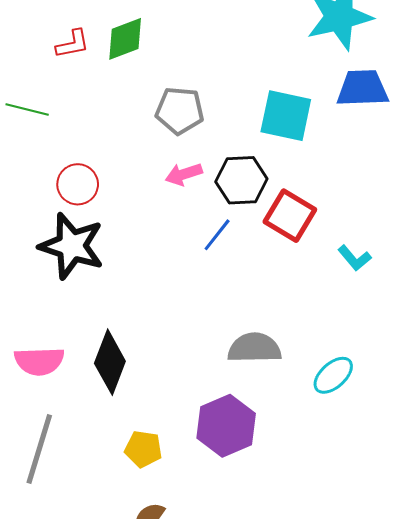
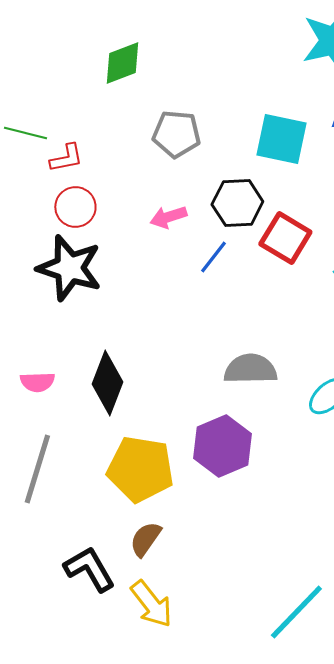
red L-shape: (73, 44) -> (66, 158), moved
pink arrow: (184, 174) -> (168, 217), moved
pink semicircle: (39, 361) -> (37, 382), size x0.7
yellow pentagon: (143, 449) -> (140, 469), size x1.8

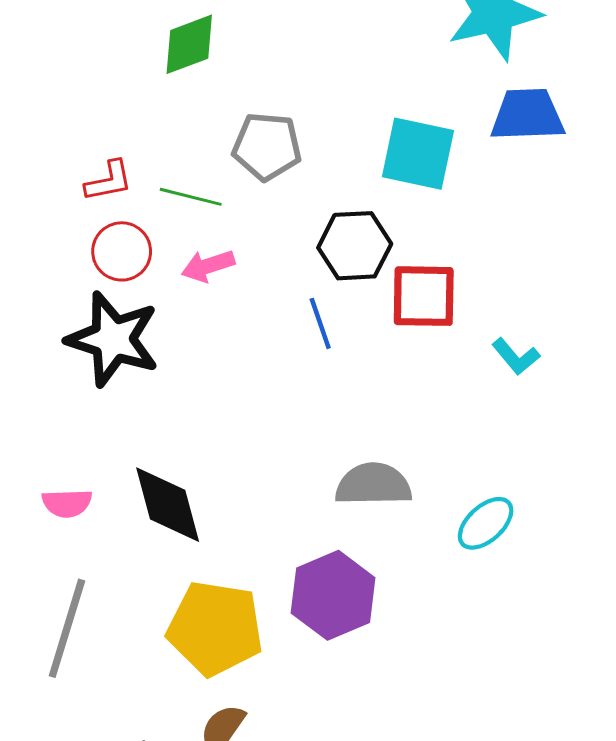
green line: (25, 133) -> (191, 197), moved
pink arrow: (168, 217) -> (208, 266), moved
red square: (285, 238) -> (424, 296), turned -30
blue line: (213, 257) -> (320, 323), turned -57
black diamond: (107, 383) -> (168, 505), turned -36

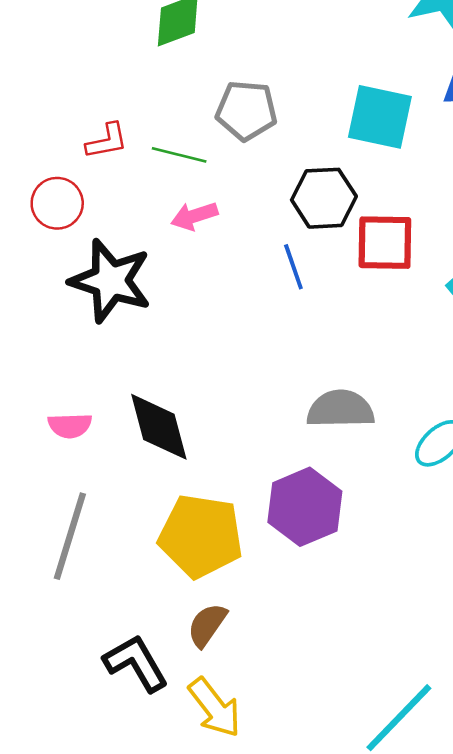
red circle: (122, 251) -> (57, 203), moved

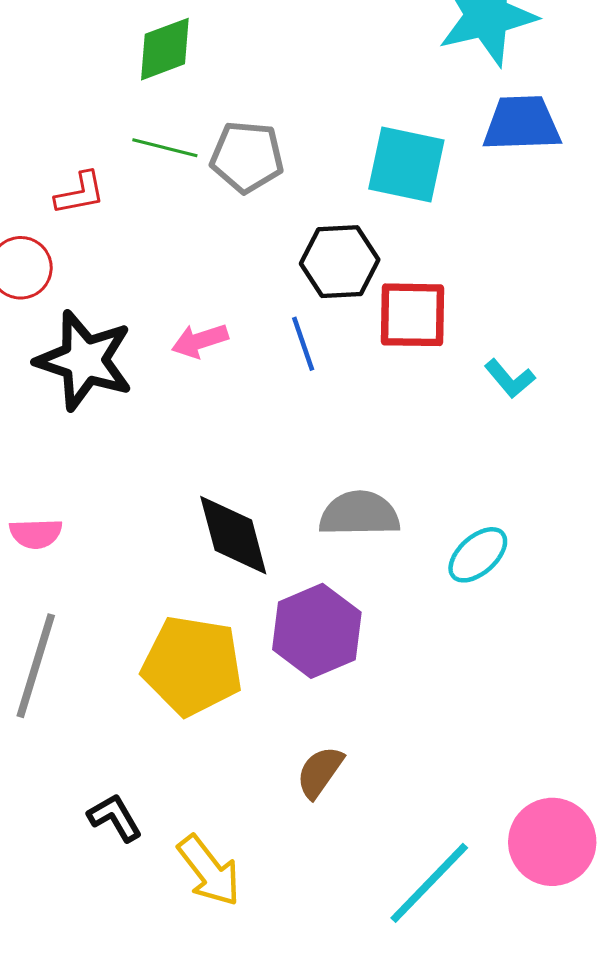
green line: (179, 155) -> (165, 148), moved
pink arrow: (194, 216) -> (200, 341), moved
black diamond: (159, 427) -> (233, 535), moved
brown semicircle: (207, 625) -> (320, 772), moved
black L-shape: (136, 663) -> (115, 818), size x0.7

